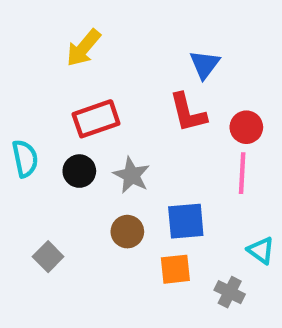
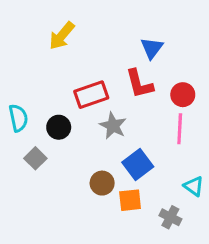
red rectangle: (96, 119) -> (91, 95), moved
gray star: (132, 175) -> (113, 126), moved
blue square: (186, 221) -> (138, 164), turned -32
brown circle: (127, 232) -> (102, 183), moved
gray square: (48, 257) -> (35, 158), moved

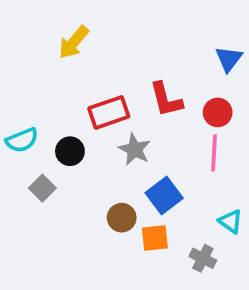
blue triangle: (152, 48) -> (229, 59), moved
cyan semicircle: (18, 118) -> (22, 140), turned 80

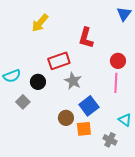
blue triangle: (229, 59) -> (124, 14), moved
red L-shape: (166, 100) -> (86, 38), moved, turned 30

